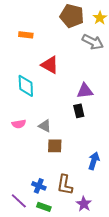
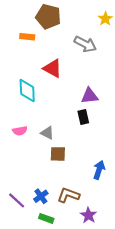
brown pentagon: (72, 16) -> (48, 17), moved
gray arrow: (93, 42) -> (85, 44), moved
brown L-shape: (65, 185) -> (68, 195), turned 100
blue cross: (39, 186) -> (41, 196), turned 32
purple line: (19, 201) -> (17, 200), moved

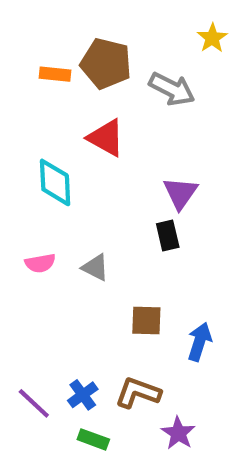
brown pentagon: (48, 17) -> (106, 63), moved
purple triangle: (90, 96) -> (180, 193), turned -48
brown square: (58, 154) -> (146, 321), moved

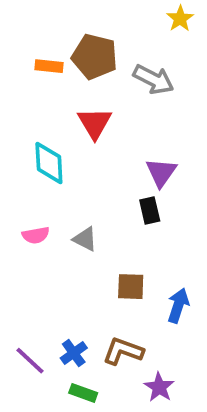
yellow star: (212, 38) -> (180, 19), moved
red triangle: (106, 138) -> (95, 123), turned 30

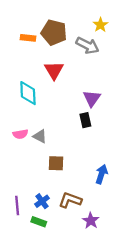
yellow star: (180, 19) -> (100, 25), moved
gray triangle: (85, 239) -> (40, 136), moved
brown square: (131, 287) -> (56, 163), moved
purple line: (30, 361) -> (17, 206), turned 42
green rectangle: (83, 393) -> (39, 222), moved

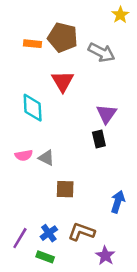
yellow star: (100, 25) -> (120, 15), moved
purple line: (17, 206) -> (20, 238), turned 36

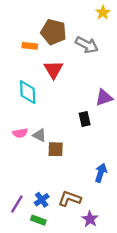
orange rectangle: (33, 44) -> (30, 46), moved
purple triangle: (107, 114) -> (104, 98), moved, turned 36
brown square: (65, 189) -> (56, 149), moved

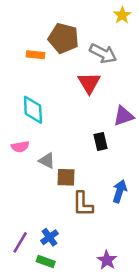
red triangle: (53, 70) -> (89, 83), moved
pink semicircle: (20, 133) -> (20, 147), moved
blue arrow: (101, 173) -> (120, 191), moved
brown L-shape: (70, 199) -> (83, 204), moved, turned -110

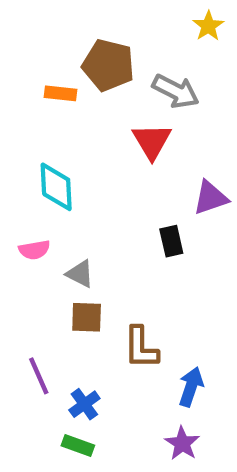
brown square: (66, 177) -> (87, 317), moved
blue arrow: (120, 191) -> (191, 387), moved
purple line: (20, 242) -> (39, 376), moved, turned -55

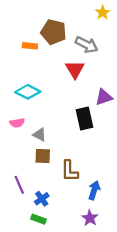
cyan diamond: (56, 187) -> (28, 92), turned -60
black rectangle: (171, 241) -> (85, 119), size x1.5

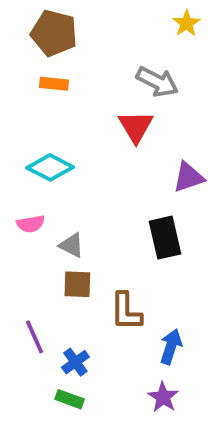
brown pentagon: (53, 32) -> (54, 33), moved
black rectangle: (85, 119) -> (165, 238), moved

